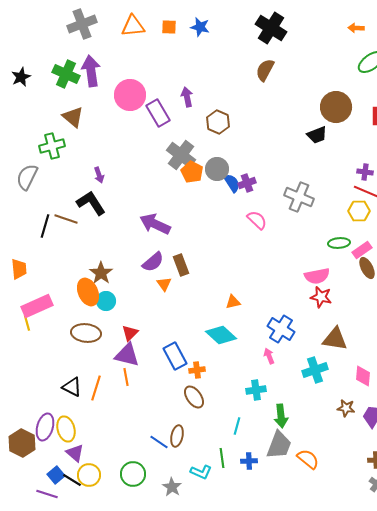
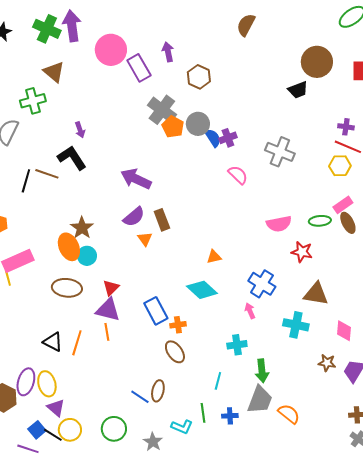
green ellipse: (339, 243) -> (320, 221), moved
pink semicircle: (317, 276) -> (279, 224), moved
cyan cross: (315, 370) -> (296, 325), turned 30

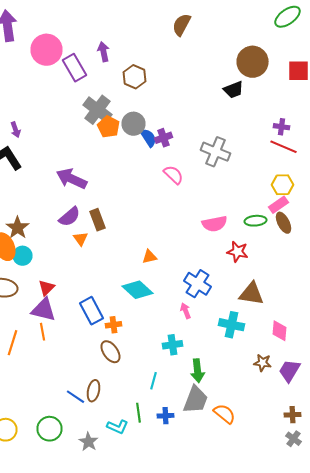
yellow hexagon: (340, 166) -> (282, 185), moved

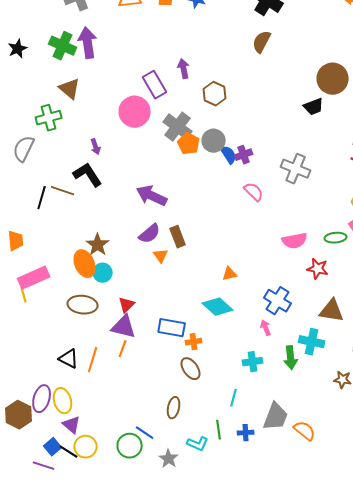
pink circle: (46, 50) -> (135, 112), moved
blue rectangle: (92, 311) -> (172, 328), turned -52
orange line: (42, 332) -> (123, 349), turned 30
green arrow: (198, 371) -> (291, 358), moved
blue line: (76, 397) -> (145, 433), moved

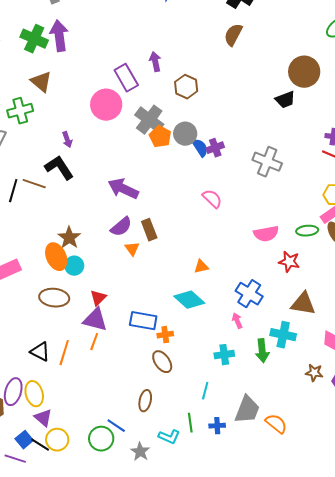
pink semicircle: (254, 192) -> (212, 199), moved

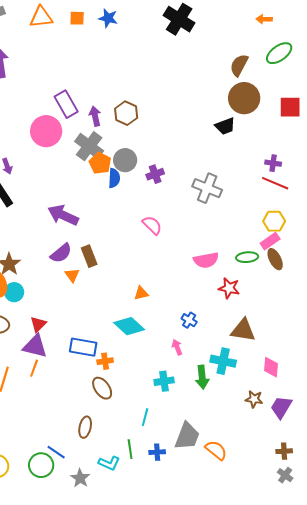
brown semicircle: (233, 35) -> (239, 65), moved
purple arrow: (155, 62) -> (95, 116), moved
blue semicircle: (200, 148) -> (114, 178), moved, turned 36
blue cross: (249, 294) -> (189, 320), size x0.6

